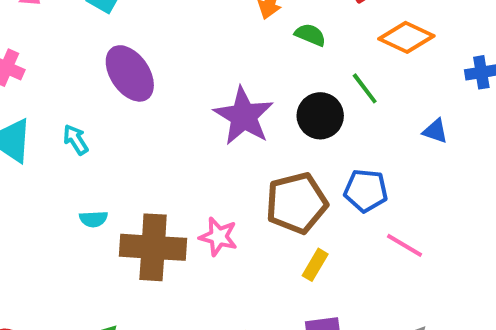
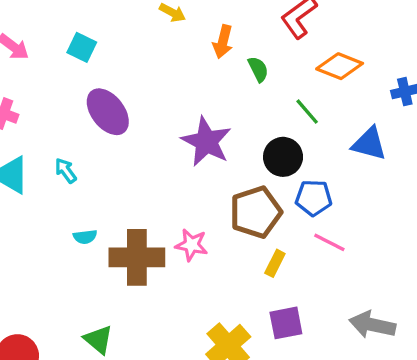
green semicircle: (310, 35) -> (258, 69), turned 45
black circle: (320, 116) -> (283, 157), moved
blue triangle: (435, 131) -> (369, 144), size x1.6
pink line: (404, 245) -> (329, 242), moved

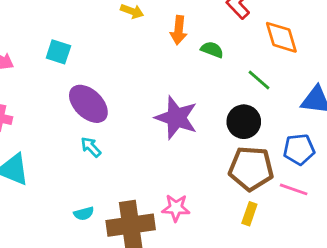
orange diamond: (340, 66) -> (281, 37), turned 60
green semicircle: (258, 69) -> (212, 50), turned -35
cyan arrow: (66, 171) -> (91, 147), moved
blue pentagon: (314, 198) -> (299, 149), moved
brown pentagon: (256, 212) -> (251, 168), moved, turned 30

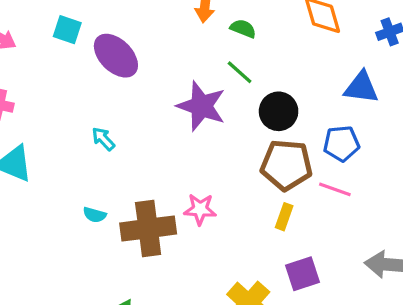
green line: (259, 80) -> (240, 72), moved
purple ellipse: (88, 104) -> (116, 56), moved
cyan semicircle: (84, 214) -> (95, 215), turned 30

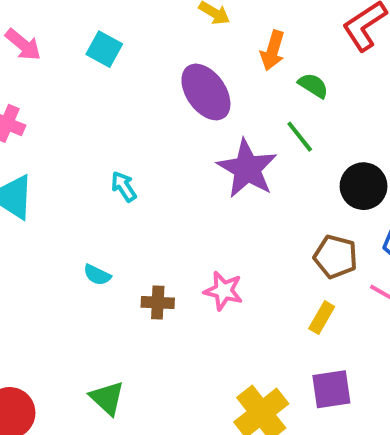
purple ellipse: (116, 56) -> (206, 92), moved
black circle: (279, 111) -> (364, 186), moved
brown pentagon: (286, 165) -> (336, 257), size x0.7
brown cross: (148, 229) -> (158, 303), size x0.5

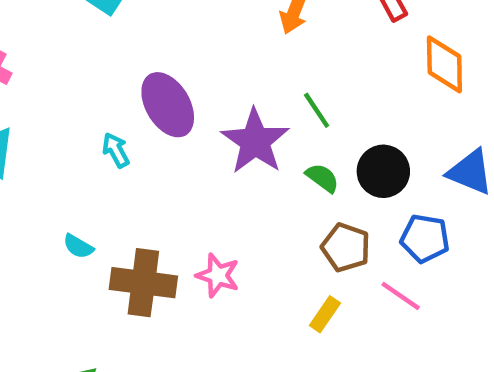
green semicircle: (313, 85) -> (322, 178), moved
purple ellipse: (206, 92) -> (168, 105), moved
brown cross: (158, 303) -> (143, 283), size x1.8

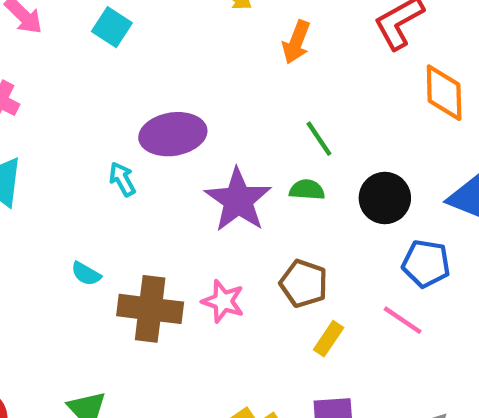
purple ellipse: (168, 105) -> (173, 134), turned -68
purple star: (255, 141) -> (238, 200), moved
green semicircle: (322, 178) -> (307, 190), moved, turned -32
brown pentagon: (346, 247) -> (304, 283), moved

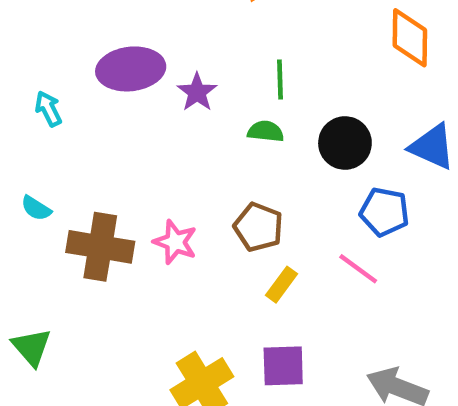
green line: (319, 139) -> (280, 79), turned 30
cyan arrow: (122, 179) -> (48, 109), moved
purple star: (238, 200) -> (197, 92), moved, size x0.6

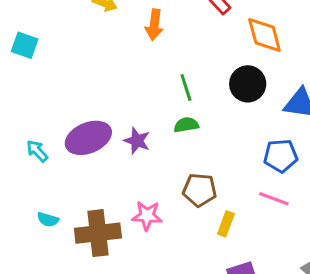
purple ellipse: (131, 69) -> (88, 138), moved
purple star: (197, 92) -> (137, 141), moved
black circle: (345, 143) -> (248, 84), moved

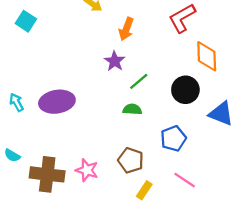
green line: (186, 87) -> (139, 81), turned 54
purple star: (137, 141) -> (115, 61), moved
blue pentagon: (281, 156) -> (173, 138), moved, turned -30

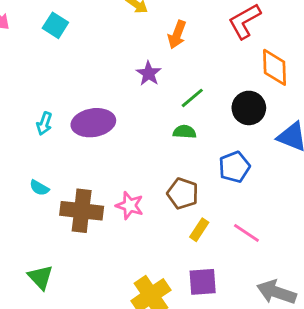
purple star: (115, 61) -> (149, 73), moved
cyan arrow: (16, 102) -> (44, 124), turned -132
pink line: (185, 180) -> (246, 233), moved

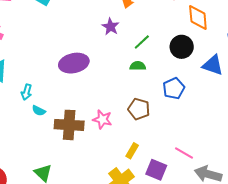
cyan arrow: (44, 124) -> (27, 92), moved
yellow rectangle: (199, 230) -> (132, 151), moved
pink line: (246, 233) -> (184, 153), moved
purple square: (203, 282) -> (156, 170), turned 30

